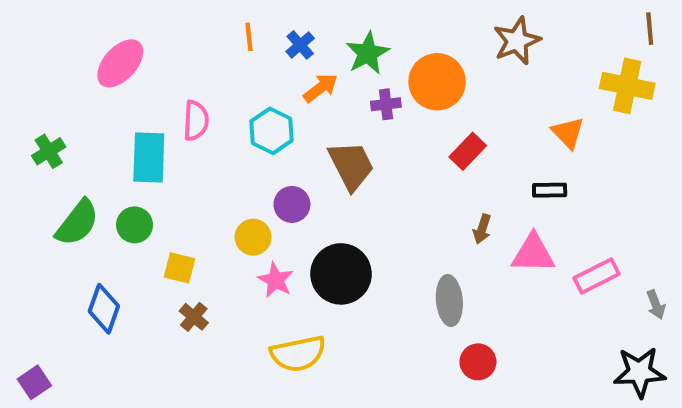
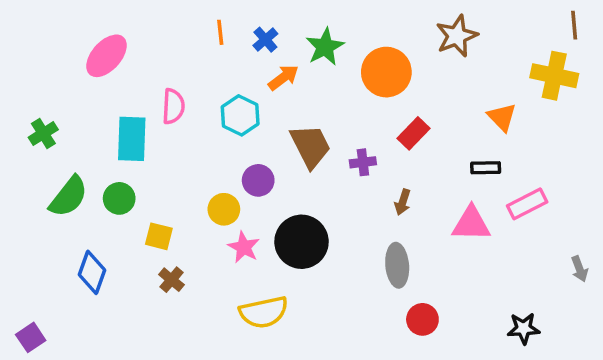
purple cross: (386, 104) -> (363, 162), moved
brown arrow: (482, 229) -> (403, 202), moved
pink rectangle: (597, 276) -> (527, 204), moved
black star: (639, 372) -> (524, 328), moved, size x0.7

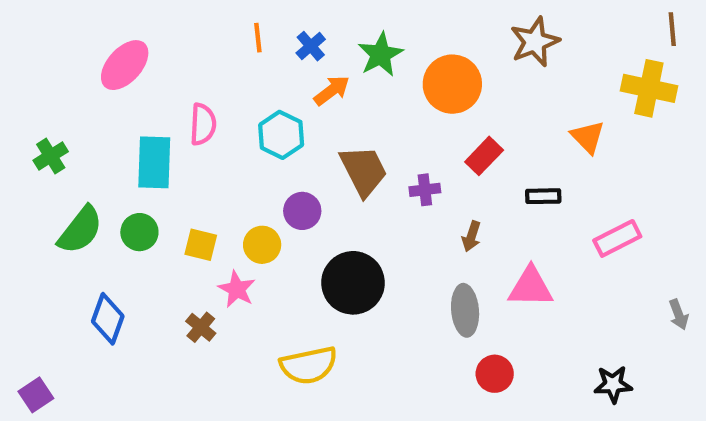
black rectangle: (486, 168) -> (543, 196), moved
pink triangle: (471, 224) -> (531, 287), moved
yellow square: (159, 236) -> (201, 245), moved
pink star: (244, 247) -> (237, 289), moved

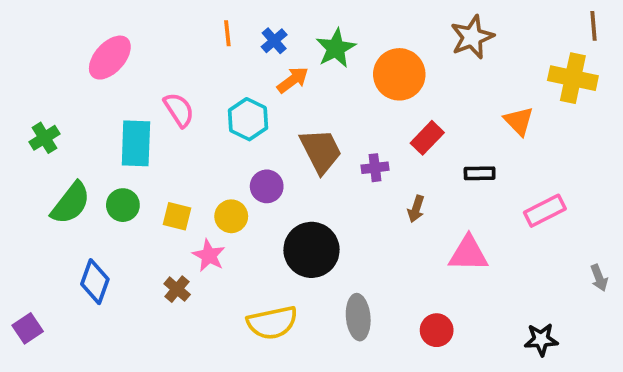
pink semicircle: (203, 124) -> (179, 110), turned -36
gray ellipse: (465, 310) -> (358, 317), moved
purple square: (36, 395) -> (28, 328), moved

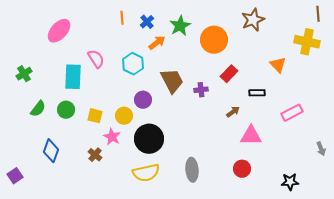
green semicircle: (71, 203) -> (38, 109), size x0.7
brown arrow: (416, 209) -> (233, 112), moved, turned -144
black circle: (312, 250) -> (149, 139), moved
red circle: (437, 330) -> (242, 169), moved

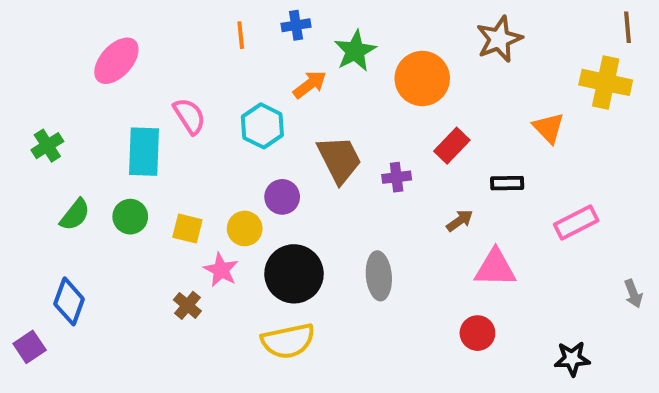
blue cross: (147, 22) -> (296, 25), moved, turned 32
blue diamond: (51, 151) -> (69, 301), moved
gray ellipse: (192, 170) -> (379, 276), moved

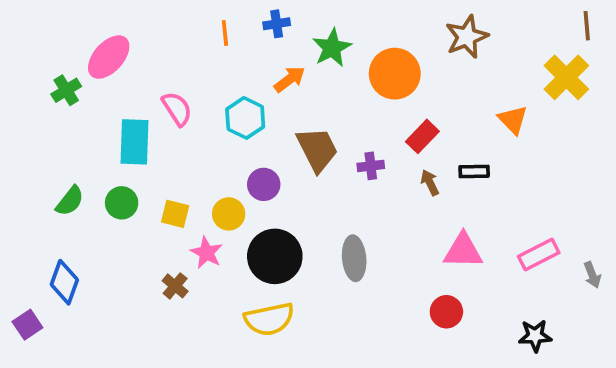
yellow cross: (606, 82) -> (566, 77), turned 33
green cross: (47, 146) -> (66, 90), moved
brown arrow: (460, 221) -> (430, 183), moved, turned -80
pink rectangle: (576, 223) -> (539, 255), moved

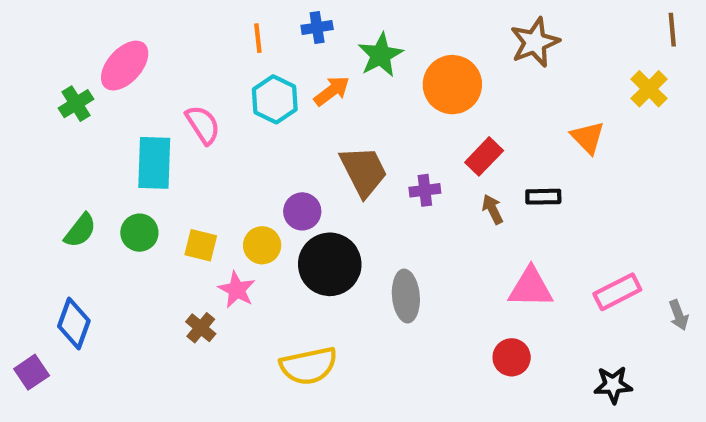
yellow cross: (566, 77) -> (649, 89), size x0.7
cyan hexagon: (245, 118) -> (275, 99), moved
black circle: (275, 256) -> (330, 264), moved

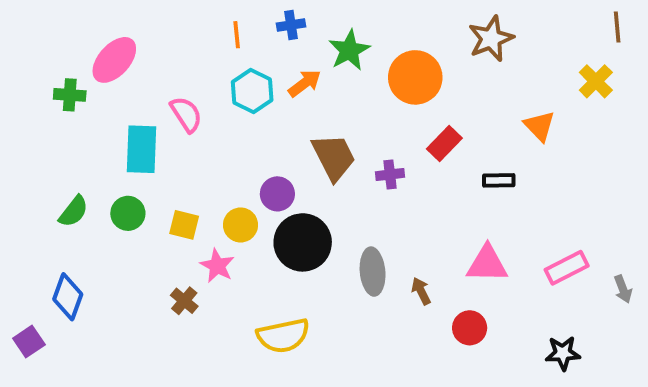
green cross: (76, 104) -> (70, 95), turned 36
brown arrow: (493, 209) -> (421, 291), moved

